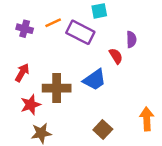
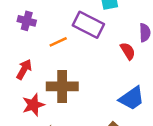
orange line: (53, 23) -> (58, 42), moved
blue trapezoid: (95, 80) -> (132, 98), moved

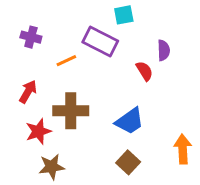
blue trapezoid: (132, 98) -> (130, 121), moved

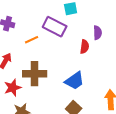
red semicircle: (144, 71) -> (85, 47), turned 40

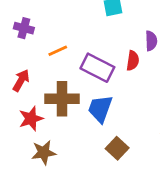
purple rectangle: (55, 27) -> (97, 68), moved
blue trapezoid: (75, 81) -> (100, 109), moved, turned 145

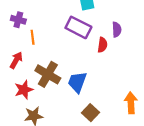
orange line: (58, 51) -> (33, 37), moved, turned -72
purple rectangle: (97, 68) -> (78, 27), moved
brown cross: (62, 99) -> (48, 74), turned 30

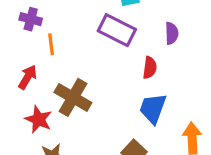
red semicircle: (102, 45) -> (150, 68), moved
blue trapezoid: (77, 82) -> (153, 108), moved
red star: (24, 90) -> (39, 119), turned -30

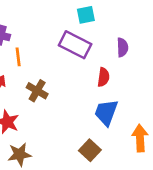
brown cross: (73, 97) -> (37, 91), moved, size x0.7

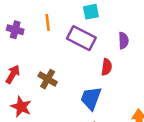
orange line: (18, 57) -> (48, 22), moved
blue trapezoid: (106, 112) -> (91, 98), moved

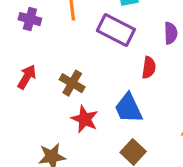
blue trapezoid: (91, 98) -> (128, 108), turned -45
red star: (21, 107) -> (85, 119), moved

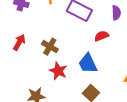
red semicircle: (149, 68) -> (102, 36), turned -120

